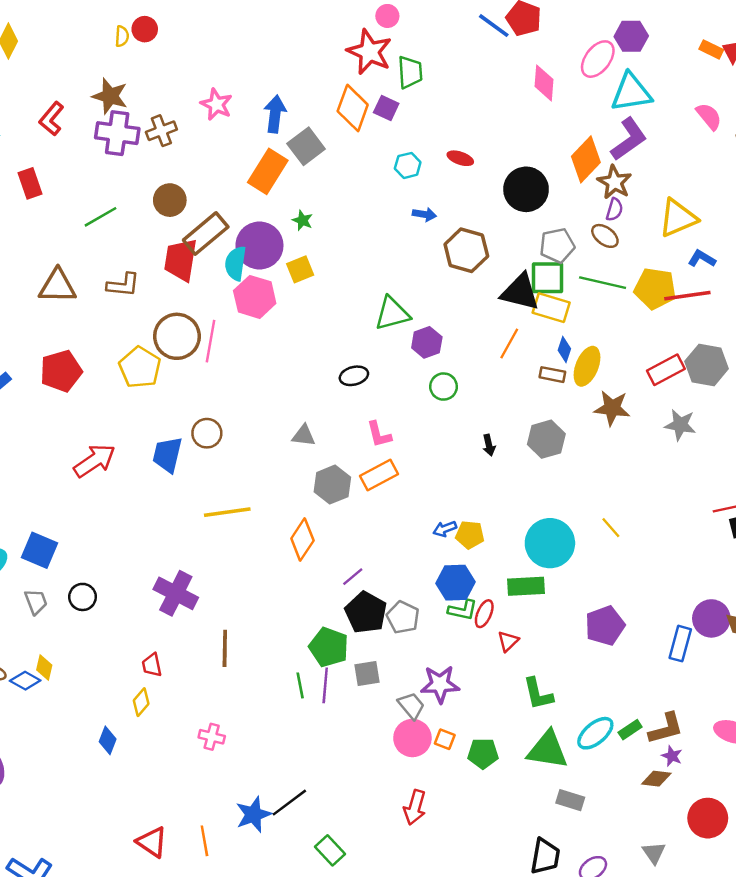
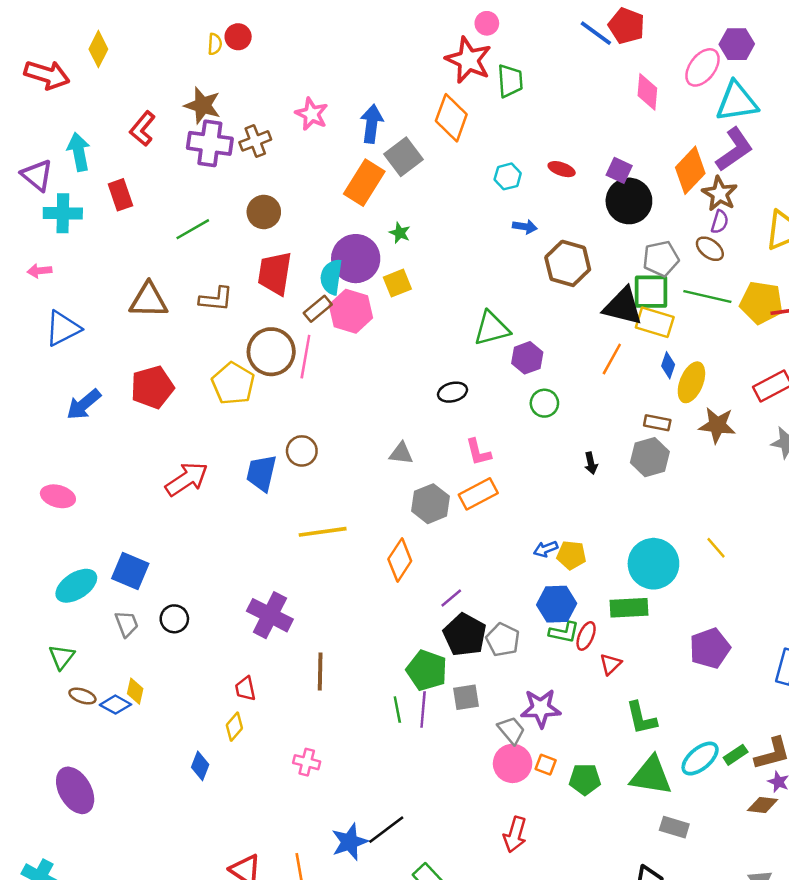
purple square: (386, 108) -> (619, 170), moved
brown rectangle: (206, 234) -> (318, 309), moved, size x0.6
brown rectangle: (552, 375) -> (657, 423), moved

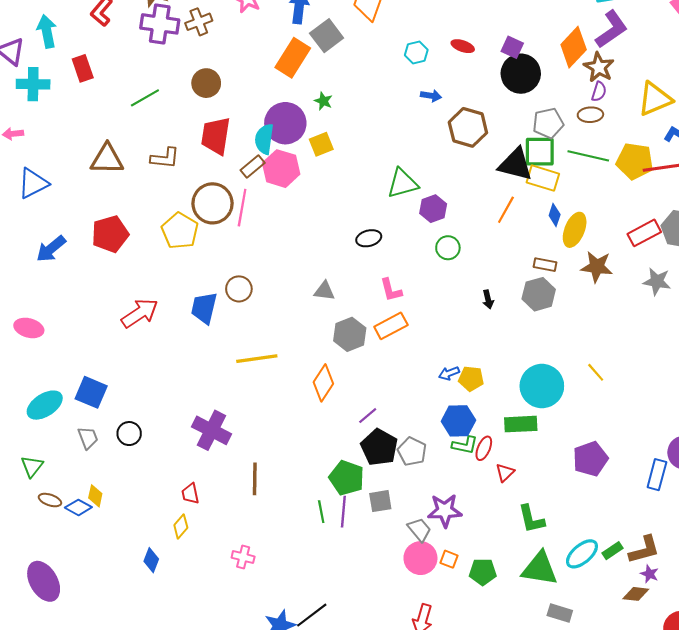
brown ellipse: (710, 249) -> (590, 115), turned -40

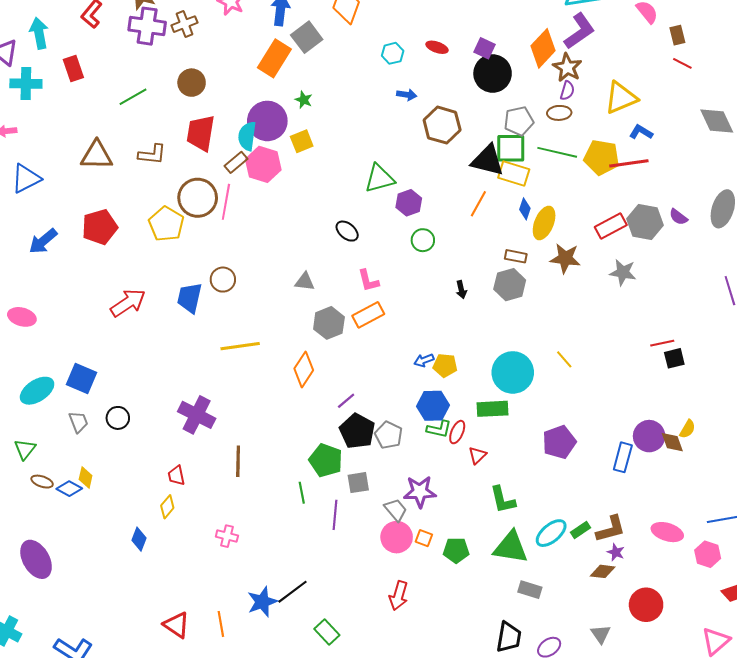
black ellipse: (369, 238) -> (347, 231), turned 55
purple line: (343, 512) -> (335, 515), moved

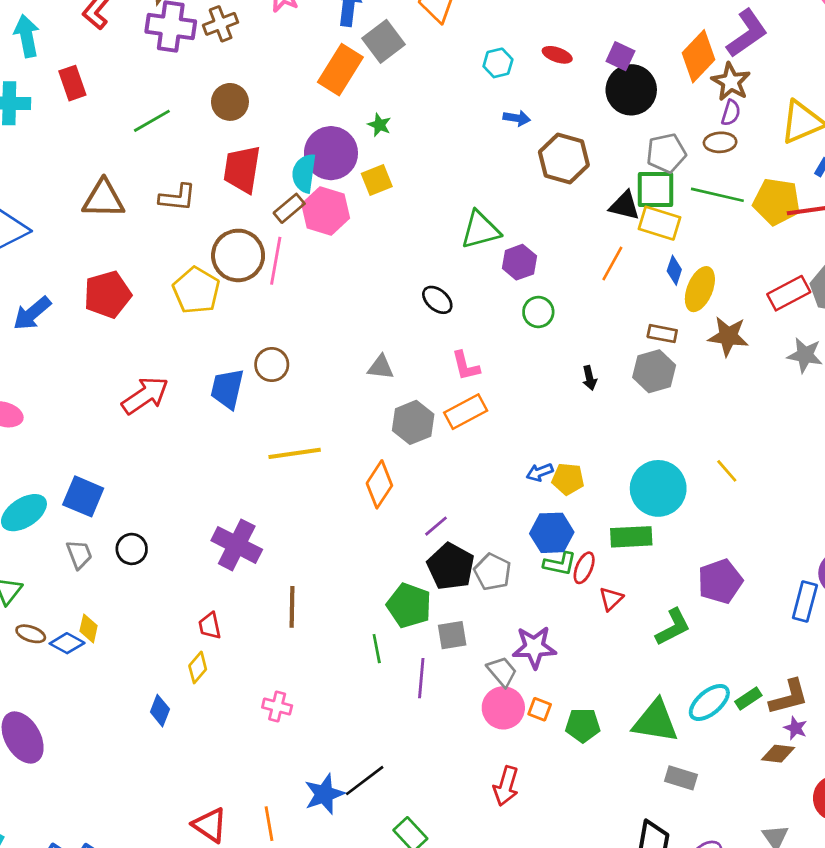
black triangle: (487, 160) -> (624, 206), size x0.7
green L-shape: (503, 500) -> (673, 627), moved, turned -104

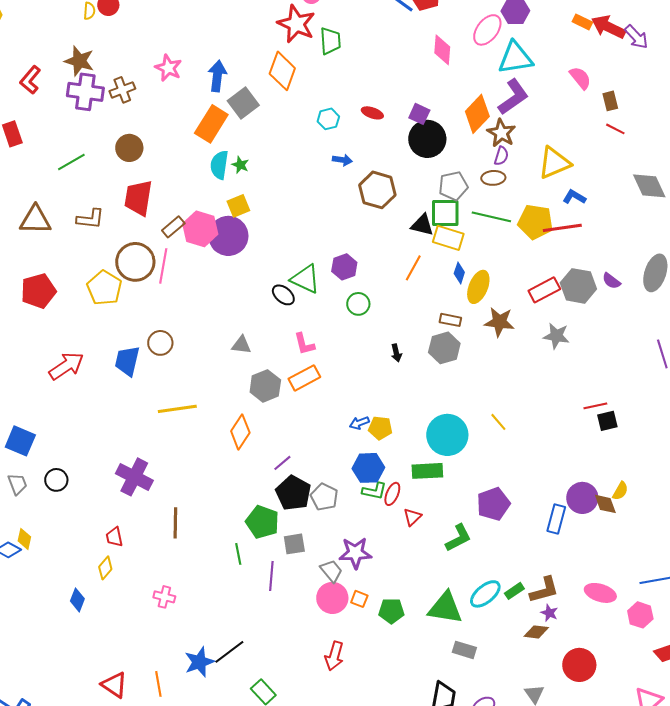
purple circle: (331, 153) -> (228, 236), moved
cyan semicircle: (304, 173) -> (219, 165), moved
green triangle: (480, 230) -> (305, 279), moved, turned 40

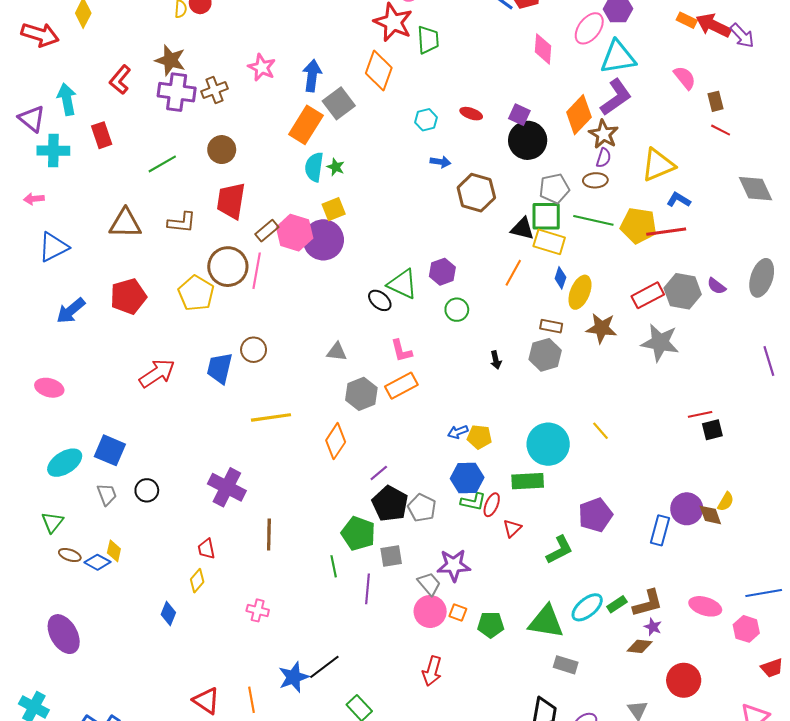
gray star: (556, 336) -> (660, 343), size x1.4

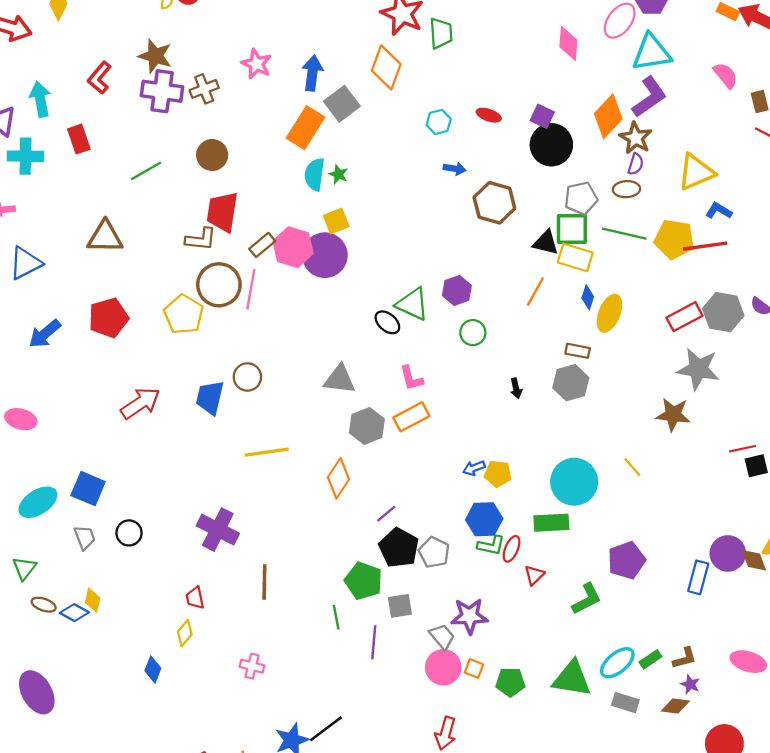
brown L-shape: (182, 222) -> (201, 239), moved
brown star: (602, 328) -> (673, 415), moved
gray triangle: (337, 352) -> (340, 379), size x1.4
brown L-shape: (648, 603) -> (685, 658), size x0.7
gray rectangle: (566, 665) -> (625, 703), moved

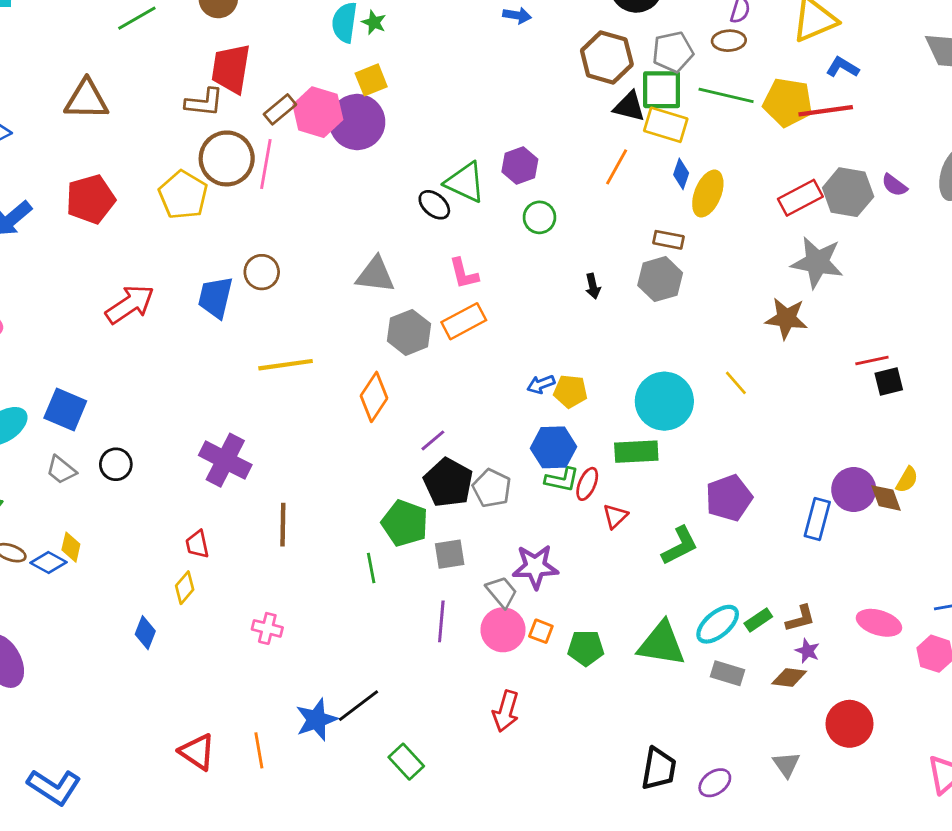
brown hexagon: (494, 203) -> (607, 57), moved
gray trapezoid: (85, 538) -> (61, 470), turned 150
purple line: (374, 642) -> (441, 621), moved

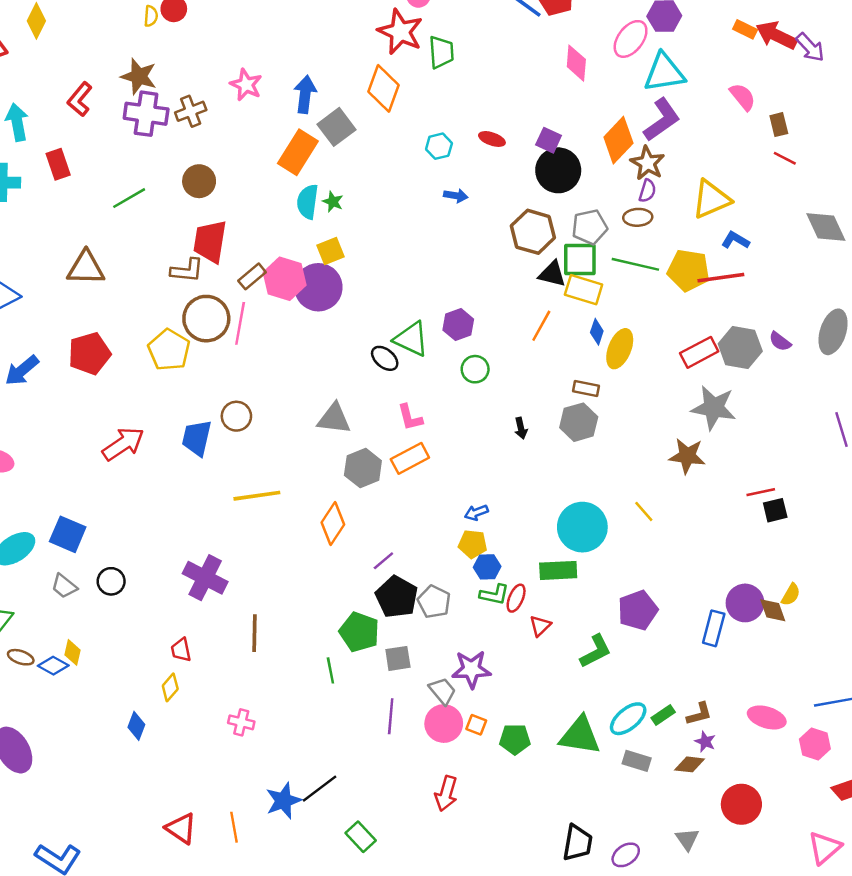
yellow pentagon: (570, 391) -> (473, 544), moved
blue hexagon: (554, 447) -> (487, 567), size x0.7

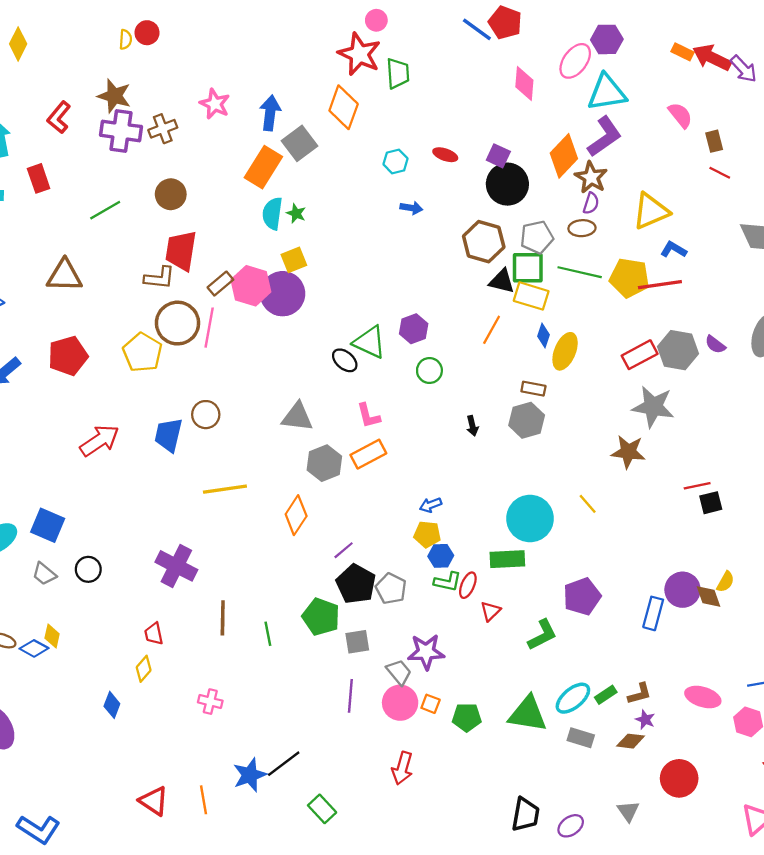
green line: (330, 670) -> (268, 634), moved

